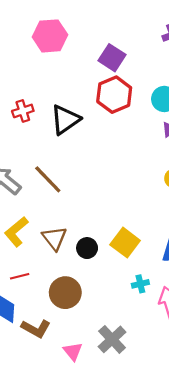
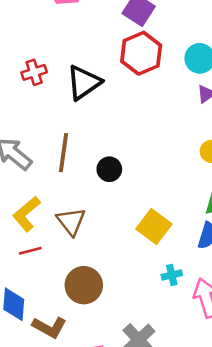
brown line: (48, 179) -> (63, 153), turned 52
black circle: (87, 248) -> (109, 169), moved
red line: (20, 276) -> (30, 251), moved

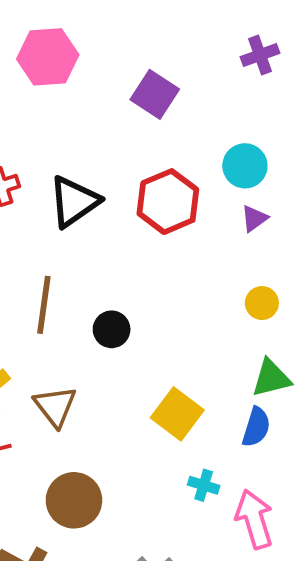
red hexagon: (141, 53) -> (168, 202), moved
cyan cross: (172, 275) -> (204, 485), turned 30

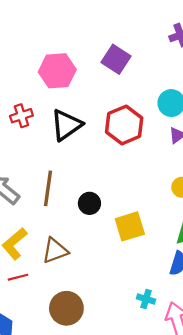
pink hexagon: (48, 57) -> (57, 71), moved
brown triangle: (55, 406) -> (55, 251), turned 48
yellow square: (177, 414) -> (130, 226), moved, turned 36

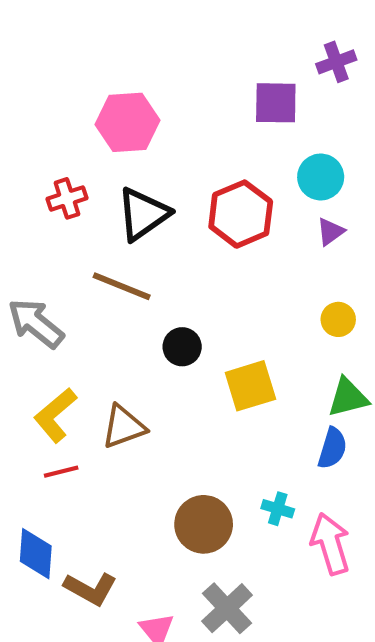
purple square: (116, 59) -> (276, 103), moved, turned -32
brown line: (48, 188) -> (122, 286), moved, turned -76
brown circle: (66, 308) -> (204, 524), moved

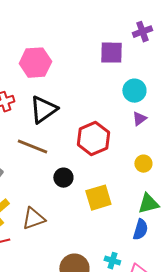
red hexagon: (241, 214) -> (93, 139), moved

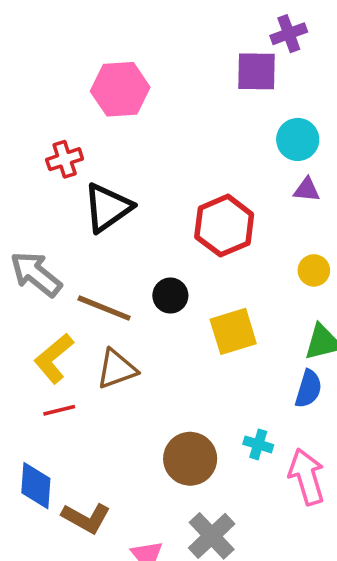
purple cross: (142, 32) -> (289, 34), moved
black triangle: (43, 110) -> (108, 208), moved
purple triangle: (139, 119) -> (307, 190), turned 42
brown line: (32, 147) -> (104, 308), moved

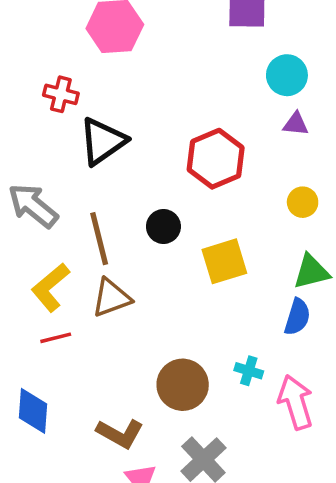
red cross: (65, 159) -> (61, 94), turned 32
brown line: (104, 308) -> (99, 239), turned 54
brown L-shape: (86, 518) -> (120, 433), moved

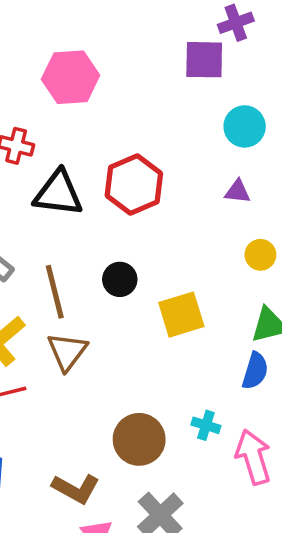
purple triangle: (296, 124) -> (238, 192), moved
black triangle: (103, 141) -> (58, 193), turned 42
red hexagon: (216, 159) -> (134, 184), moved
brown triangle: (111, 298) -> (67, 351), turned -33

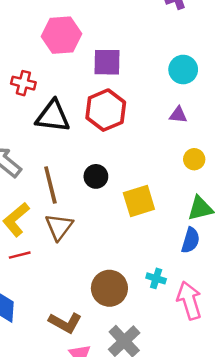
purple square: (204, 60) -> (107, 62), moved

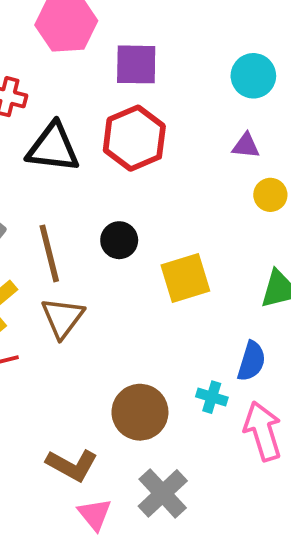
yellow circle: (194, 159) -> (270, 195), moved
blue semicircle: (191, 240) -> (251, 361), moved

